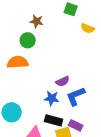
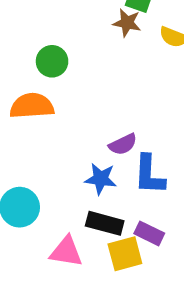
brown star: (37, 21) -> (127, 23), moved
blue L-shape: (76, 96) -> (149, 175), turned -65

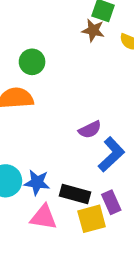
blue L-shape: (149, 175) -> (111, 154), turned -136
blue star: (101, 179) -> (37, 182), moved
purple rectangle: (149, 233) -> (111, 202), turned 40

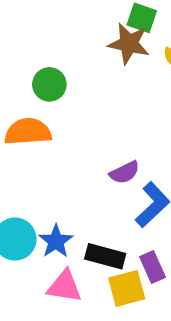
brown star: (93, 30) -> (129, 44), size x1.4
blue star: (37, 182) -> (56, 241), turned 30

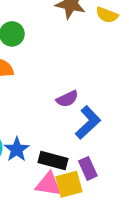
pink triangle: (64, 286) -> (48, 184), moved

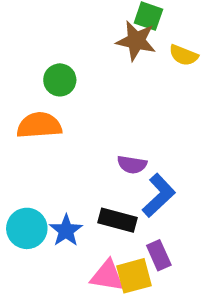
purple semicircle: (67, 99) -> (132, 164), turned 35
black rectangle: (53, 161) -> (118, 220), moved

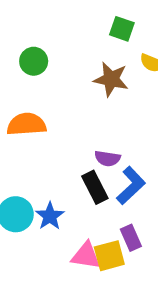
brown star: (136, 41) -> (111, 79), moved
green circle: (60, 80) -> (34, 61), moved
black rectangle: (118, 220) -> (95, 187), moved, turned 48

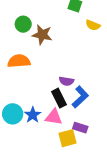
brown star: (111, 79) -> (42, 35), moved
purple rectangle: (131, 238) -> (80, 128), turned -48
pink triangle: (86, 256) -> (54, 117), moved

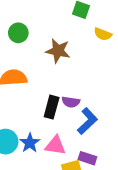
brown star: (42, 35) -> (58, 51), moved
black rectangle: (59, 98) -> (52, 107), moved, turned 42

